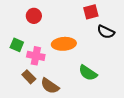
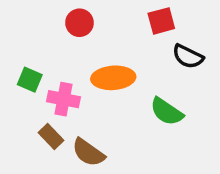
red circle: (34, 16) -> (79, 23), moved
green semicircle: (88, 73) -> (167, 112), moved

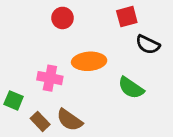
green square: (30, 80) -> (14, 100), moved
brown rectangle: (51, 136) -> (40, 121), moved

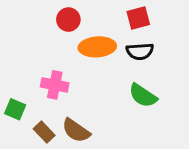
black semicircle: (148, 45) -> (140, 51), moved, turned -30
orange ellipse: (89, 61) -> (97, 47), moved

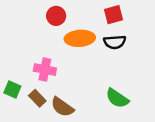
green semicircle: (143, 96) -> (117, 98), moved
brown rectangle: (44, 132) -> (37, 98), moved

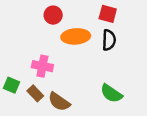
red square: (113, 15) -> (108, 14), turned 30
black semicircle: (115, 42) -> (109, 40), turned -84

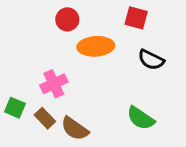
black semicircle: (109, 40) -> (151, 60), moved, turned 114
pink cross: (42, 66) -> (54, 84), turned -36

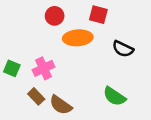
red square: (136, 18) -> (98, 15), moved
green square: (15, 108) -> (12, 68), moved

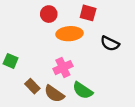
pink cross: (44, 68) -> (63, 68), moved
green semicircle: (114, 96) -> (83, 90), moved

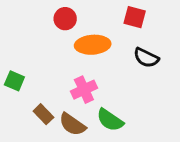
red square: (88, 13) -> (135, 17), moved

